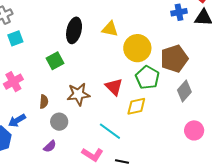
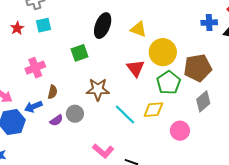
red triangle: (114, 87) -> (136, 68), moved
brown semicircle: (44, 102) -> (52, 92), moved
pink circle: (194, 130) -> (180, 131), moved
cyan line: (110, 131) -> (125, 114), moved
purple semicircle: (50, 146) -> (56, 120), moved

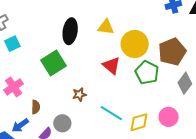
green square: (80, 53) -> (54, 63), size x1.4
brown star: (98, 89) -> (79, 95), size x0.6
yellow diamond: (153, 110) -> (139, 122), moved

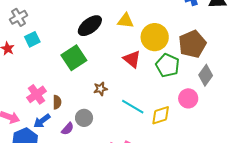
black ellipse: (70, 31) -> (90, 26), turned 45
pink cross: (14, 87) -> (36, 94), moved
pink circle: (169, 117) -> (188, 98), moved

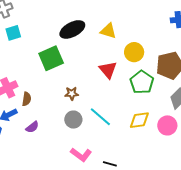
yellow circle: (155, 37) -> (134, 52), size x0.7
pink circle: (188, 98) -> (167, 125), moved
yellow diamond: (161, 115) -> (139, 120), moved
gray circle: (84, 118) -> (73, 120), moved

